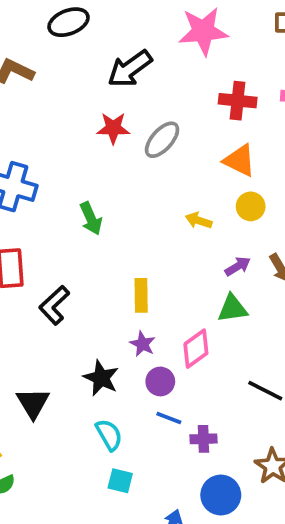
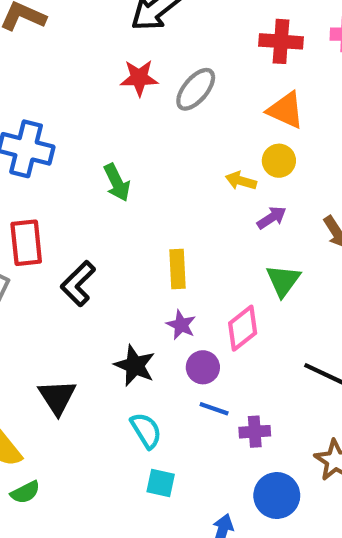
yellow circle: (251, 206) -> (279, 161), moved
purple arrow: (238, 266) -> (272, 218), moved
green triangle: (233, 308) -> (283, 281), turned -44

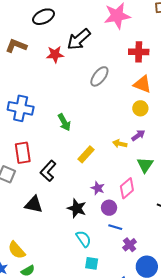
red star: (139, 78) -> (55, 54), moved
yellow arrow: (241, 181) -> (120, 144), moved
yellow rectangle: (178, 269) -> (86, 154), moved, turned 48
black triangle: (57, 397) -> (34, 205), moved, turned -42
purple cross: (255, 432) -> (130, 245), moved, turned -32

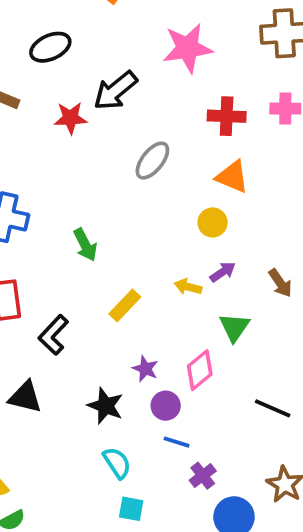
yellow circle: (140, 108) -> (213, 222), moved

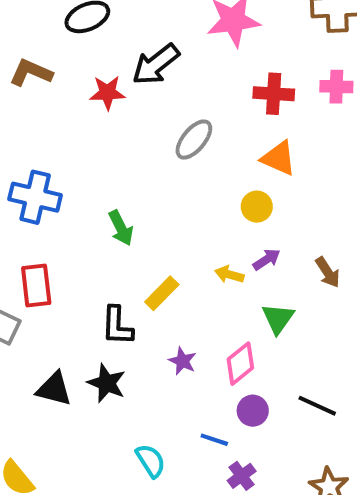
black L-shape: (53, 335) -> (117, 326), moved, turned -42
black star: (105, 406) -> (107, 383), moved
purple circle: (166, 406) -> (253, 411), moved

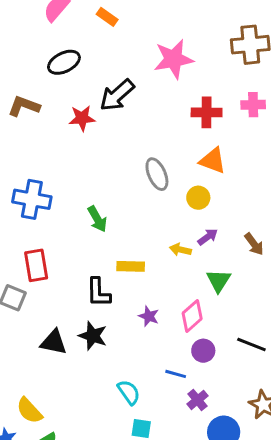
gray ellipse: (194, 140) -> (157, 174), moved, turned -60
yellow rectangle: (162, 293) -> (131, 266), turned 50

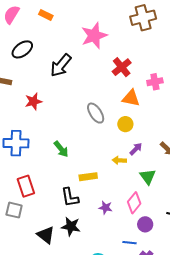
pink cross: (253, 105) -> (155, 82), moved
red cross: (207, 112) -> (122, 67), turned -30
red star: (82, 118) -> (33, 101), moved
black triangle: (54, 342) -> (46, 235), turned 36

